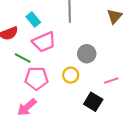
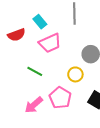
green line: (23, 58) -> (35, 71), moved
pink pentagon: (36, 78) -> (60, 98), moved, turned 30

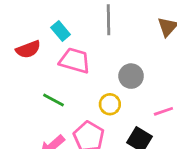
pink trapezoid: (50, 43) -> (75, 61), turned -140

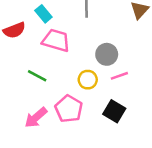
pink line: (163, 111) -> (119, 76), moved

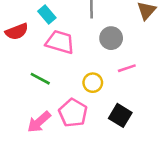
gray circle: (107, 54) -> (111, 38), moved
pink line: (119, 76) -> (127, 68), moved

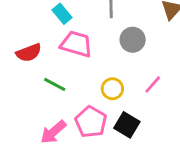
red semicircle: (17, 32) -> (29, 53), moved
pink line: (127, 68) -> (153, 84), moved, turned -30
black square: (120, 115) -> (127, 125), moved

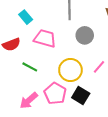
cyan rectangle: (62, 14) -> (26, 17), moved
yellow circle: (112, 89) -> (70, 70), size x1.5

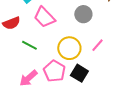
pink trapezoid: (45, 38) -> (44, 17), turned -150

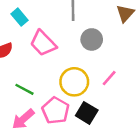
green line: (29, 45) -> (24, 89), moved

